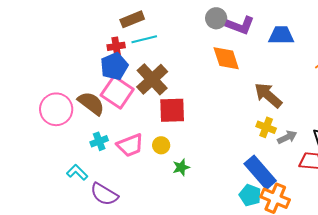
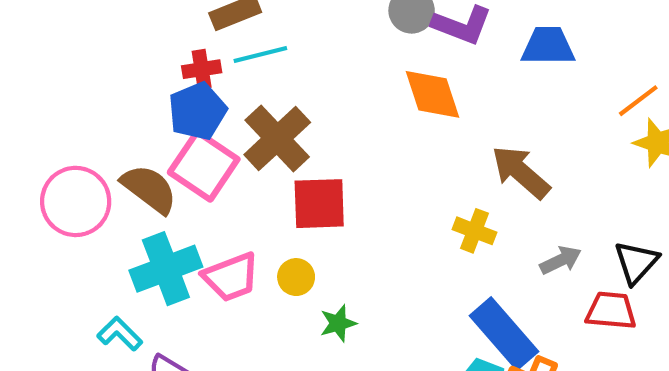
yellow cross: (266, 127) -> (475, 231), moved
cyan cross: (99, 141) -> (166, 269), size x1.8

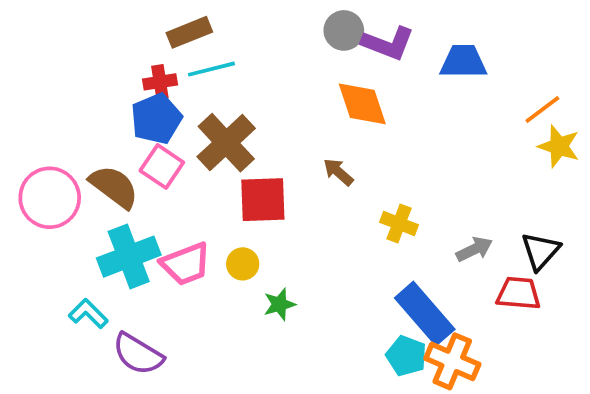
pink square: (204, 166) -> (162, 166), size x0.7
brown arrow: (521, 172) -> (338, 172), moved, size x0.6

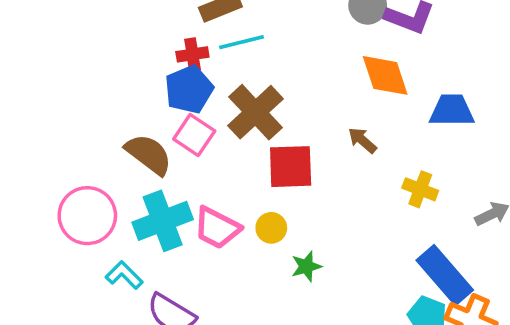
blue trapezoid: (463, 62) -> (452, 110), moved
pink circle: (50, 198) -> (87, 216), moved
pink trapezoid: (186, 264) -> (217, 228), turned 48

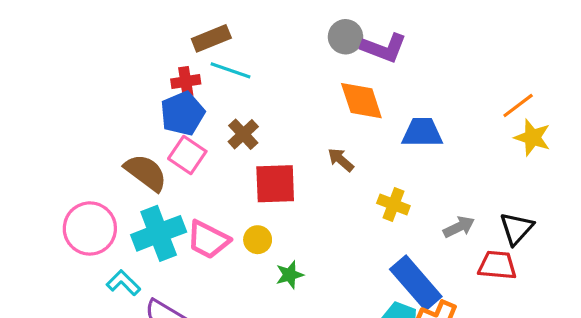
cyan line: (241, 42) -> (230, 70), turned 33
brown cross: (256, 112) -> (243, 134), size x0.6

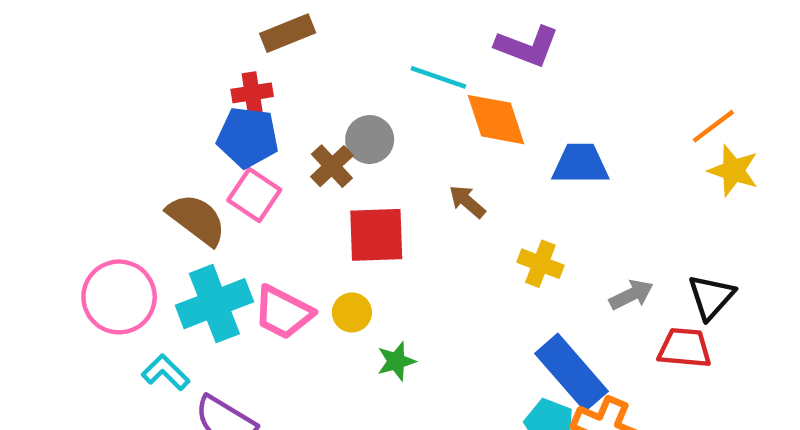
gray circle: (345, 37) -> (370, 139), moved
cyan line: (230, 70) -> (438, 77), moved
blue pentagon: (183, 113) -> (248, 137), turned 30

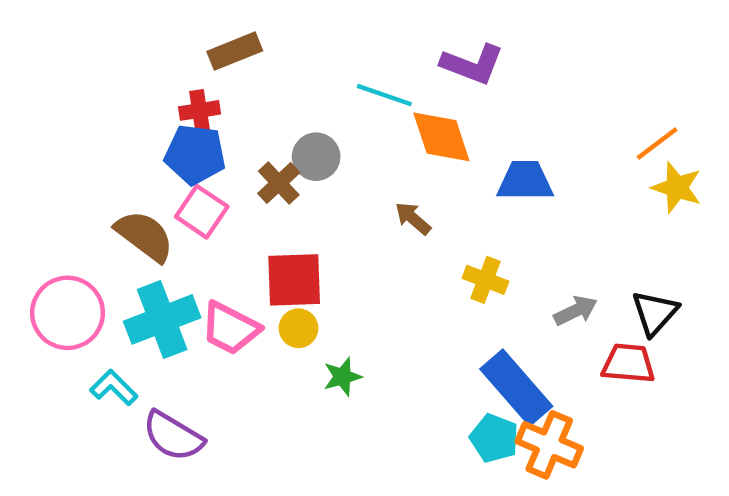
red square: (376, 235) -> (294, 280), moved

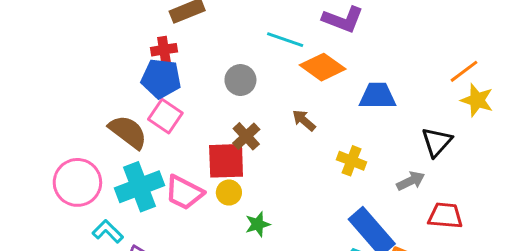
orange diamond: (441, 137) -> (323, 67), turned -36
brown cross: (279, 183) -> (246, 136), moved
black triangle: (655, 313) -> (437, 142), moved

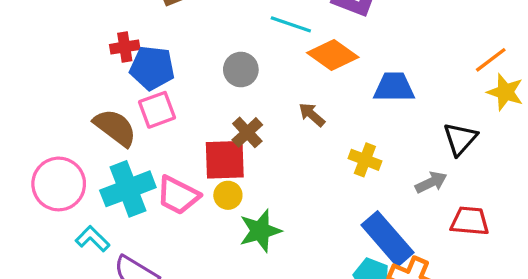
red cross: (164, 50) -> (125, 47), moved
pink square: (165, 116) -> (157, 110), turned 36
green star: (258, 224) -> (260, 231), size x1.5

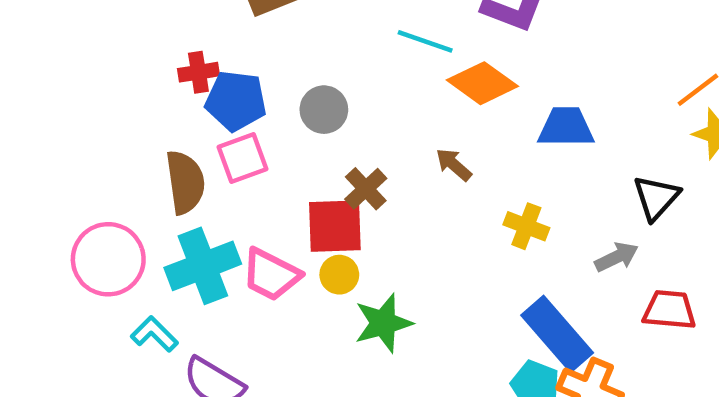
gray circle: (241, 70) -> (324, 110), moved
brown semicircle: (115, 128) -> (185, 182), turned 45

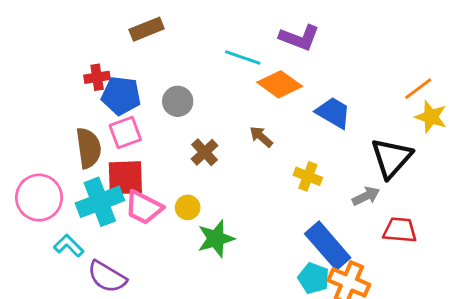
blue trapezoid: (566, 127) -> (333, 113), turned 30
black triangle: (656, 198) -> (391, 158), size x1.4
red square: (335, 226) -> (125, 178), moved

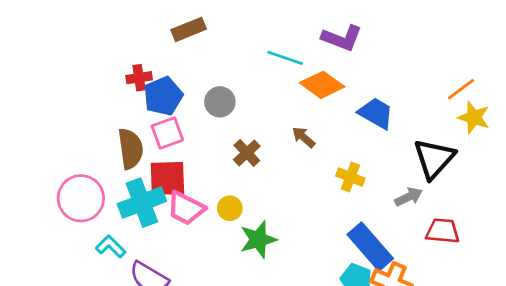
blue pentagon: (121, 96) -> (163, 96), turned -30

